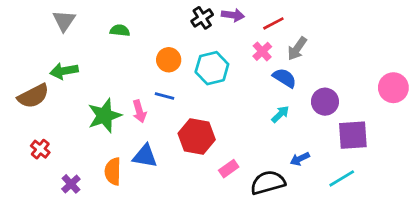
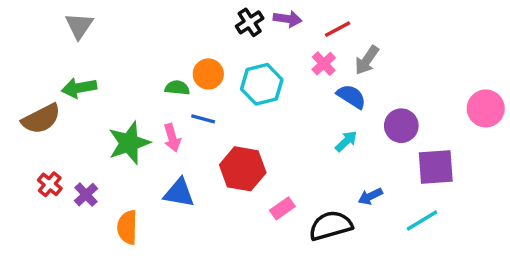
green semicircle: (120, 30) -> (177, 88), moved
orange semicircle: (113, 171) -> (127, 227), moved
purple cross: (71, 184) -> (86, 195), moved

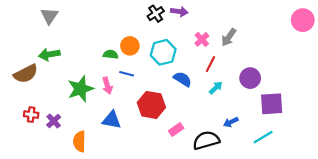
red line: (338, 29) -> (210, 64), moved, turned -35
blue semicircle: (351, 96) -> (183, 79), moved
pink circle: (486, 108) -> (303, 20), moved
red cross: (50, 184) -> (31, 115), turned -32

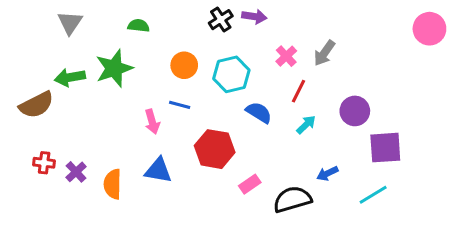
green semicircle: (111, 54) -> (138, 26), moved
green star: (81, 89) -> (114, 68), moved
orange semicircle: (79, 141) -> (113, 184), moved

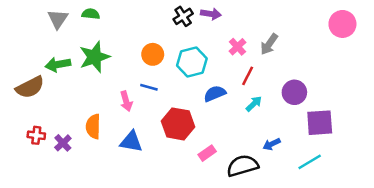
green semicircle: (138, 26) -> (91, 14), moved
pink circle: (429, 29) -> (342, 24), moved
blue semicircle: (259, 112) -> (215, 94), turned -55
orange semicircle: (113, 184) -> (93, 126), moved

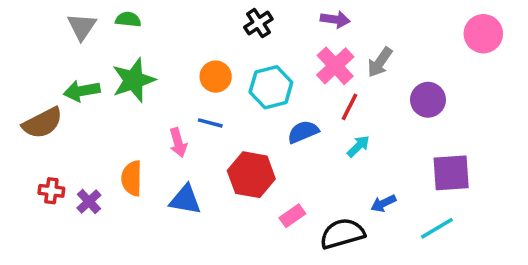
purple arrow: (211, 14) -> (335, 19), moved
pink cross: (237, 47) -> (335, 66), size x1.5
purple circle: (294, 92) -> (428, 100), moved

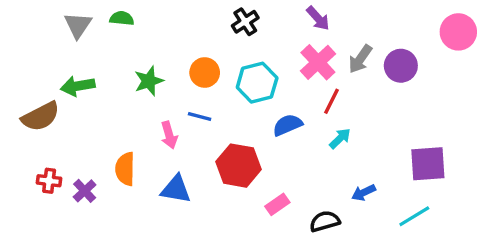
purple arrow: (335, 19) -> (318, 18), turned 40
green star: (134, 80) -> (149, 81), moved, size x0.7
purple circle: (428, 100) -> (401, 66), moved
black semicircle: (342, 234) -> (325, 221), size x0.7

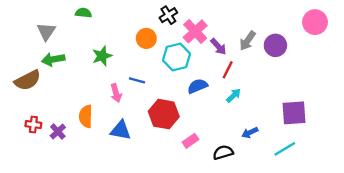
purple arrow: (318, 18) -> (218, 47), moved
gray triangle: (78, 25) -> (46, 31), moved
pink cross: (318, 62) -> (195, 31), moved
orange circle: (205, 72) -> (146, 38), moved

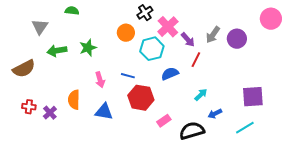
green arrow: (53, 59) -> (57, 51), moved
blue line: (137, 80) -> (128, 76), moved
cyan arrow: (234, 95) -> (201, 95), moved
black semicircle: (223, 152) -> (192, 131), size x1.4

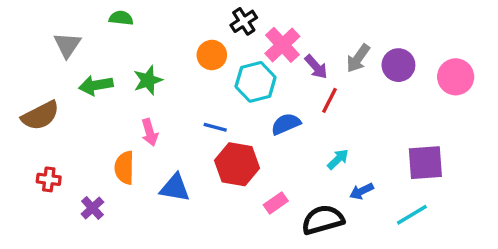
pink circle: (271, 19) -> (456, 77), moved
pink arrow: (100, 80) -> (150, 132), moved
purple cross: (50, 113) -> (92, 208), moved

